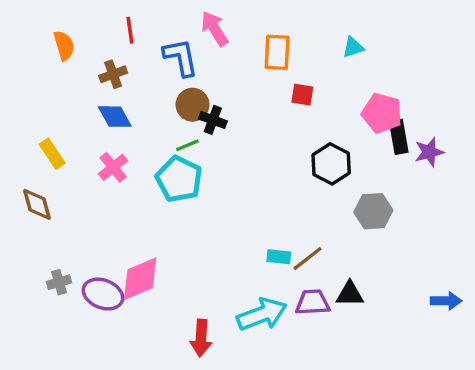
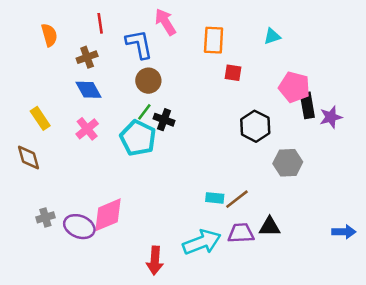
black cross: (213, 120) -> (164, 120), moved
green line: (187, 145) -> (144, 112), turned -30

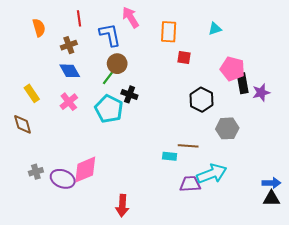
green line: (144, 112) -> (108, 78), moved
brown line: (237, 199) -> (188, 146), moved, turned 42
black triangle: (270, 227) -> (271, 198), moved
cyan arrow: (202, 242) -> (212, 174), moved

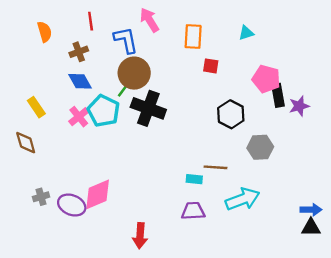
brown circle: (117, 64) -> (134, 73), size x1.4
black cross: (129, 94) -> (148, 108), size x1.8
cyan pentagon: (109, 109) -> (104, 111), moved
purple trapezoid: (190, 184) -> (193, 211), moved

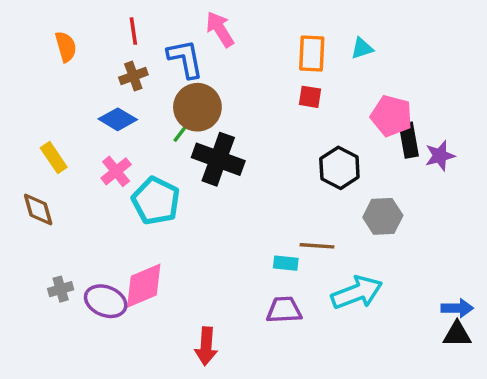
orange rectangle: (193, 36) -> (312, 54), moved
brown cross: (79, 52) -> (133, 76), moved
blue diamond: (80, 81) -> (118, 119), turned -30
cyan pentagon: (104, 111) -> (156, 201), moved

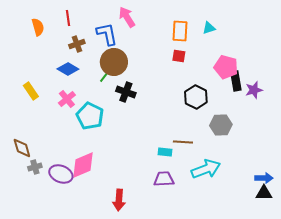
red line: (133, 31) -> (68, 18), moved
black cross: (218, 159) -> (126, 92), size x0.7
brown diamond: (38, 209) -> (22, 148), moved

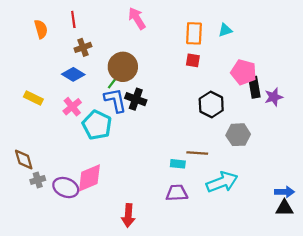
blue L-shape: (107, 34) -> (115, 100), moved
yellow rectangle: (31, 91) -> (33, 98), turned -30

